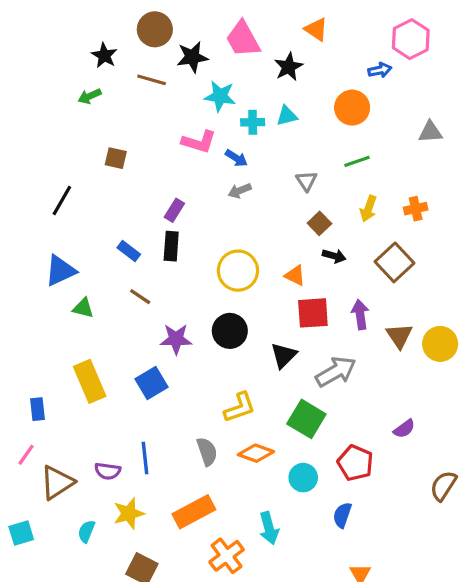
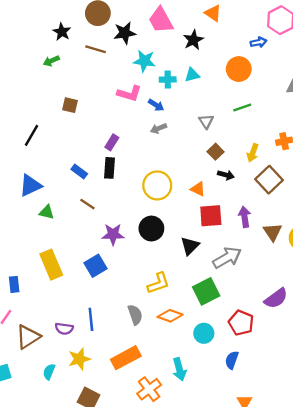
yellow arrow: (368, 209) -> (253, 153), moved
green square: (306, 419) -> (206, 291), turned 32
purple semicircle: (404, 429) -> (276, 298), size x1.5

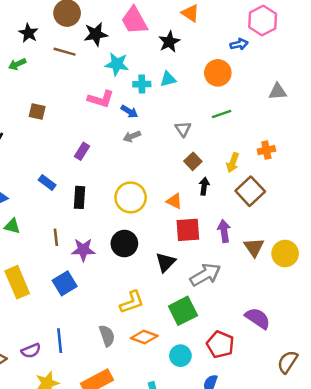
black rectangle: (110, 168) -> (80, 197), moved
black arrow: (226, 175) -> (204, 186), turned -98
brown line: (87, 204) -> (56, 237), moved, turned 49
purple semicircle: (276, 298) -> (258, 318), turned -110
purple semicircle: (64, 329) -> (31, 351), turned -30

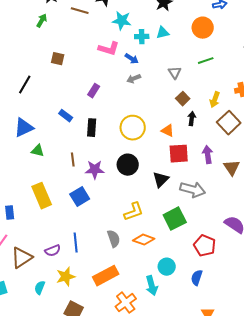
green arrow: (17, 64) -> (42, 21), turned 144
gray arrow: (205, 275) -> (193, 190), turned 45
cyan circle: (180, 356) -> (167, 267), moved

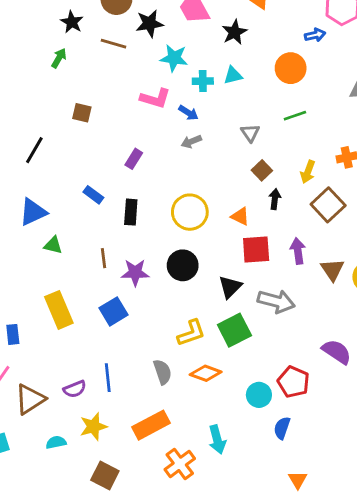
green square: (175, 219) -> (234, 330), moved
cyan circle: (167, 267) -> (259, 395), moved
cyan semicircle: (40, 288) -> (56, 442), turned 56

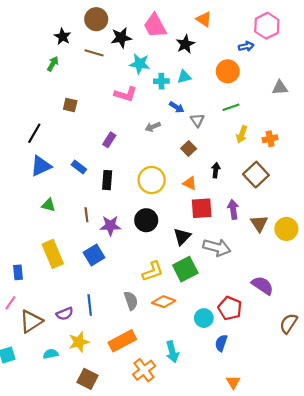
blue arrow: (188, 113) -> (177, 107), moved
brown square: (262, 170) -> (189, 149), moved
yellow arrow: (308, 172) -> (242, 134), moved
blue triangle: (33, 212) -> (41, 166), moved

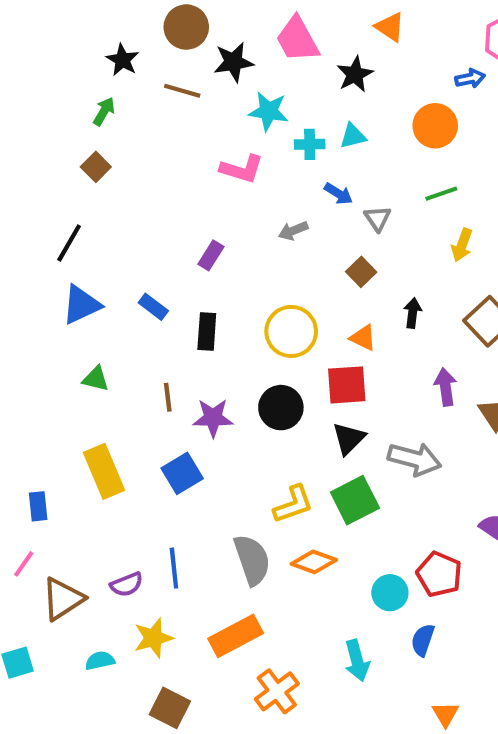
brown square: (70, 105) -> (96, 167), moved, turned 32
red square: (202, 208) -> (347, 385), moved
gray semicircle: (131, 301) -> (252, 560), size x1.4
cyan arrow: (172, 352) -> (357, 661), moved

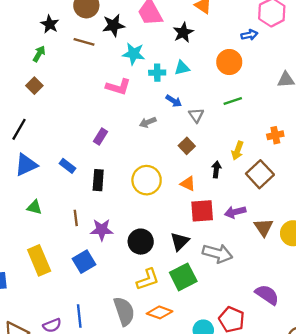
yellow arrow: (462, 245) -> (238, 151), moved
red square: (347, 385) -> (202, 211), moved
purple arrow: (445, 387) -> (235, 212), turned -96
black circle: (281, 408) -> (141, 242), moved

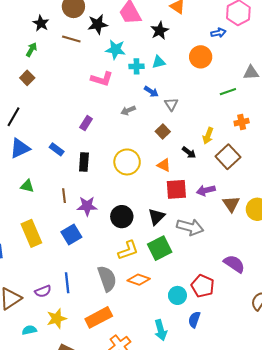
green line: (233, 101) -> (228, 92), moved
black arrow: (216, 169) -> (189, 153), turned 120

